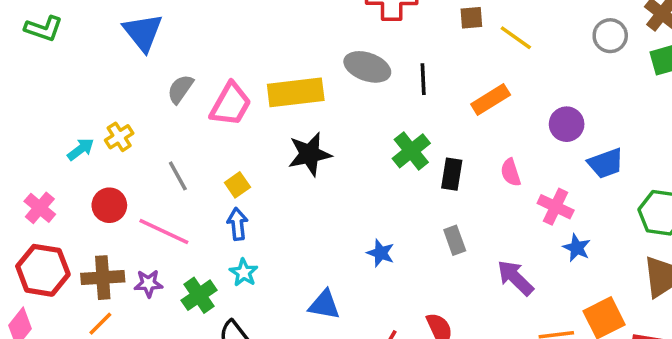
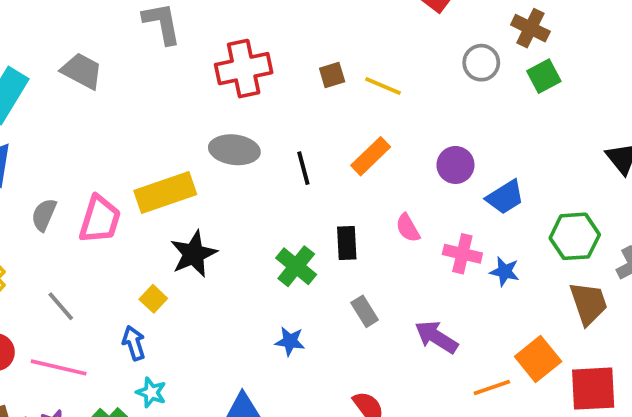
black line: (423, 79) -> (303, 168), moved
green cross: (411, 151) -> (296, 266), moved
yellow square: (237, 185) -> (153, 299), moved
blue star: (577, 248) -> (505, 272), moved

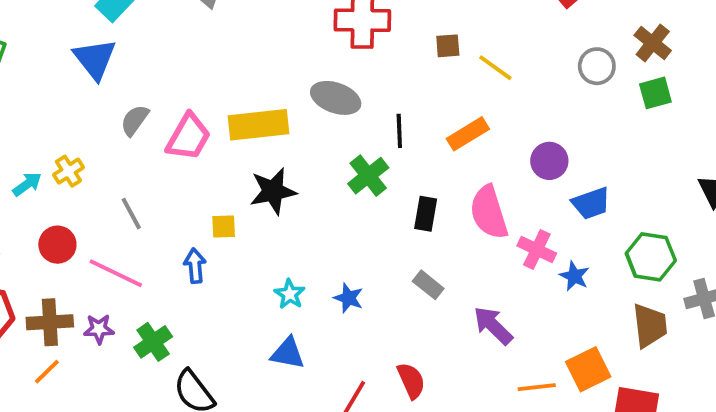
pink semicircle: (408, 228) -> (489, 212), size x1.8
green cross: (296, 266) -> (368, 176), moved
yellow square: (153, 299) -> (224, 226), turned 32
gray rectangle: (365, 311) -> (428, 285), turned -32
cyan star: (151, 392) -> (290, 294), moved

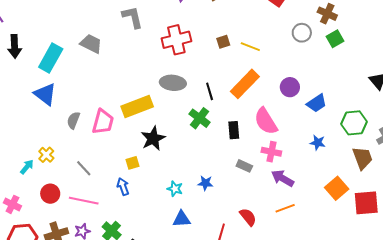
orange rectangle: (468, 134) -> (245, 84), size x1.4
pink cross: (537, 250) -> (271, 152), moved
orange line: (537, 387) -> (285, 208), moved

